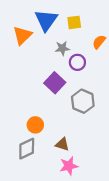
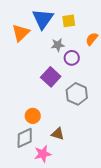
pink star: (69, 166) -> (43, 154), moved

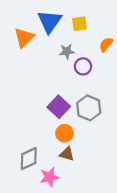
purple square: (51, 77) -> (59, 107), moved
orange circle: (33, 116) -> (65, 133), moved

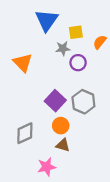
yellow square: (80, 24) -> (76, 32), moved
orange triangle: (24, 38) -> (23, 63), moved, turned -30
gray diamond: (29, 159) -> (25, 133), moved

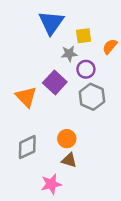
orange triangle: (23, 63) -> (26, 97), moved
purple square: (55, 101) -> (55, 82), moved
gray hexagon: (83, 102) -> (92, 97), moved

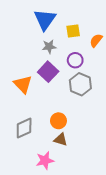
gray star: (69, 54) -> (49, 47), moved

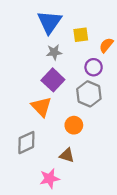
purple circle: (75, 60) -> (94, 67), moved
orange triangle: (23, 84) -> (41, 107), moved
orange circle: (58, 121) -> (74, 125), moved

